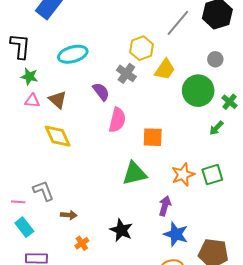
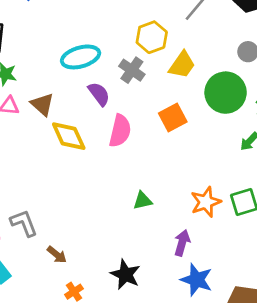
cyan ellipse: (73, 54) -> (81, 57), moved
yellow diamond: (58, 136) -> (69, 136), moved
orange square: (153, 137) -> (173, 118), moved, turned -30
green triangle: (134, 174) -> (142, 201), size x0.6
brown arrow: (69, 215) -> (57, 255), turned 35

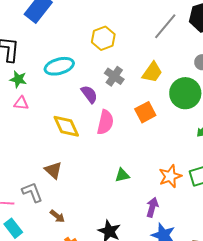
yellow hexagon: (152, 37) -> (103, 38), moved
cyan ellipse: (81, 57) -> (59, 66), moved
brown triangle: (42, 104) -> (53, 170), moved

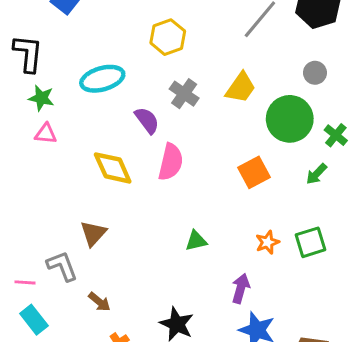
orange square: (145, 112) -> (254, 172), moved
brown triangle: (53, 170) -> (93, 233), turned 30
orange star: (170, 176) -> (267, 242), size x0.7

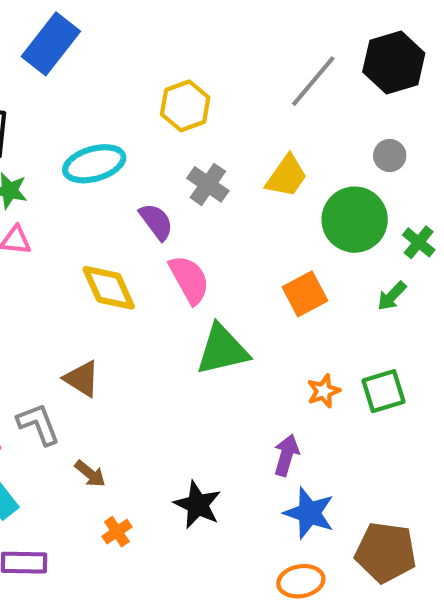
pink semicircle: (171, 162) -> (189, 279), turned -42
brown triangle: (93, 233) -> (82, 379), turned -40
green triangle: (196, 241) -> (222, 350), moved, size x1.8

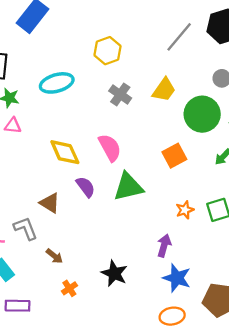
purple semicircle: (156, 222) -> (86, 187), moved

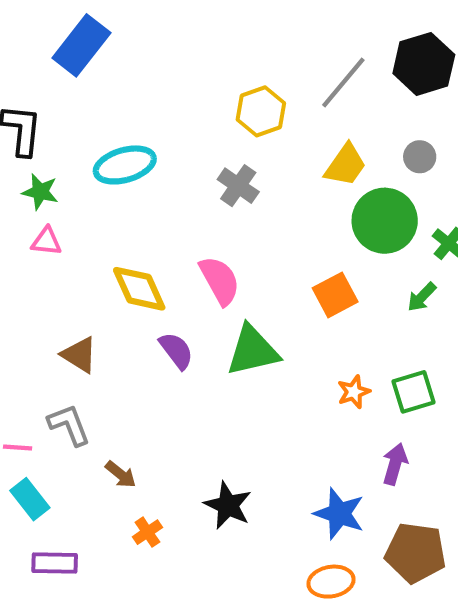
yellow hexagon: (107, 51) -> (261, 111), moved
yellow trapezoid: (164, 90) -> (345, 165), moved
brown triangle: (50, 203) -> (79, 355), moved
purple arrow: (164, 246) -> (395, 464), moved

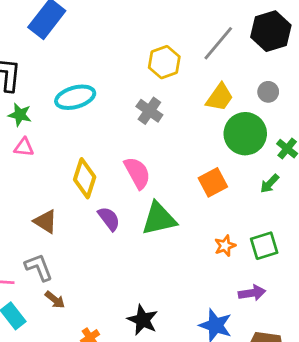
yellow diamond: (139, 289) -> (85, 178), turned 42
purple arrow: (395, 464) -> (252, 293), turned 65
brown arrow: (121, 474) -> (55, 300), moved

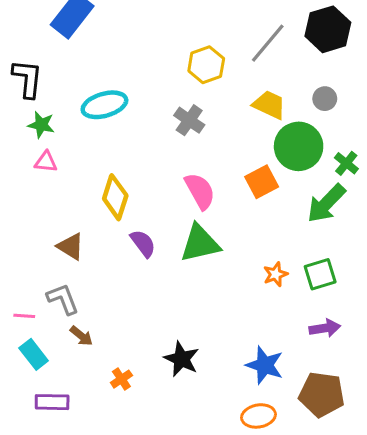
yellow trapezoid: (220, 97) -> (269, 105), turned -100
pink semicircle: (137, 173) -> (200, 191), moved
orange square: (213, 182) -> (262, 182), moved
green arrow: (270, 184) -> (326, 203), size x1.8
purple arrow: (252, 293) -> (325, 328), moved

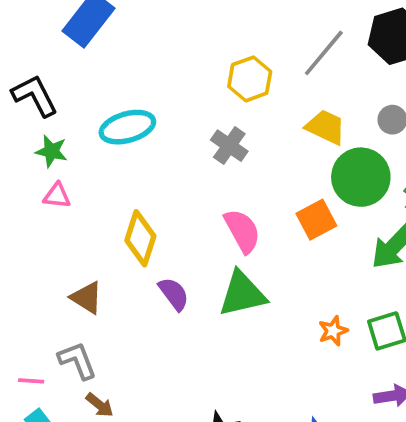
black L-shape: (27, 79) -> (35, 96), turned -33

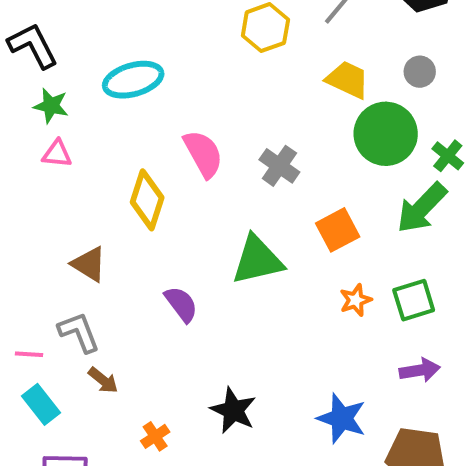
gray cross: (229, 146) -> (279, 166), moved
orange square: (316, 220) -> (338, 230), moved
pink semicircle: (242, 231) -> (203, 154), moved
purple semicircle: (174, 294) -> (181, 304), moved

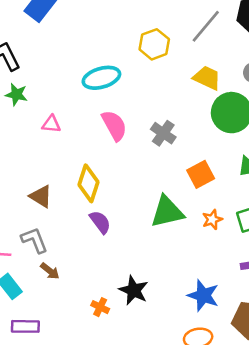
cyan ellipse: (133, 80) -> (101, 78), moved
pink triangle: (57, 154) -> (51, 124), moved
yellow diamond: (147, 200) -> (89, 183), moved
green triangle: (257, 260) -> (167, 212), moved
orange cross: (155, 436) -> (100, 307), moved, turned -30

